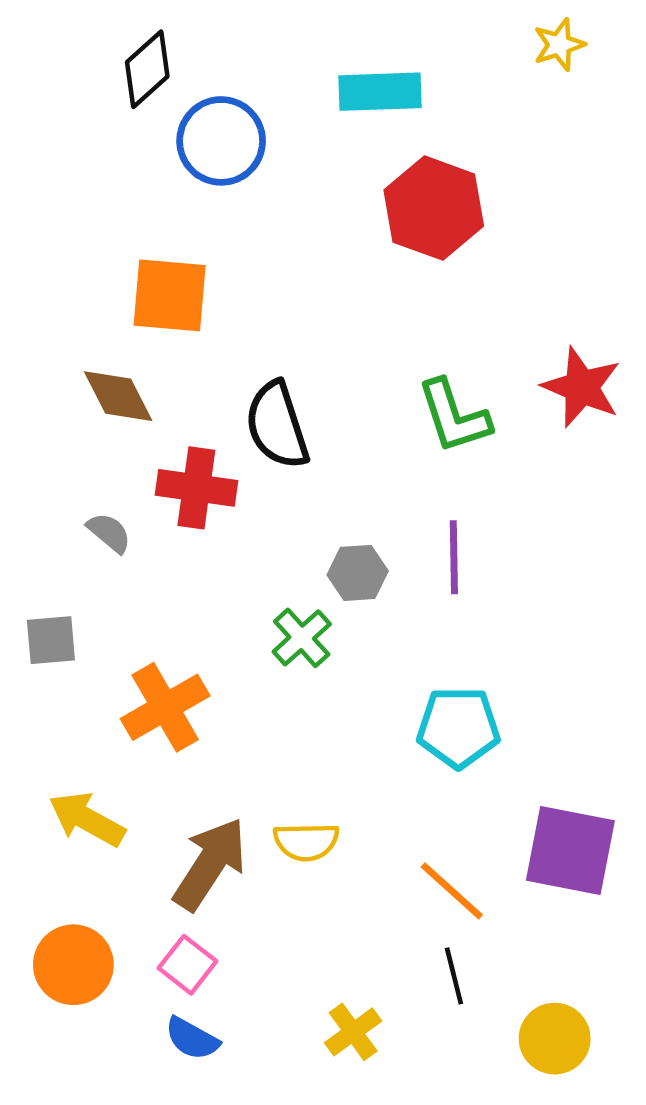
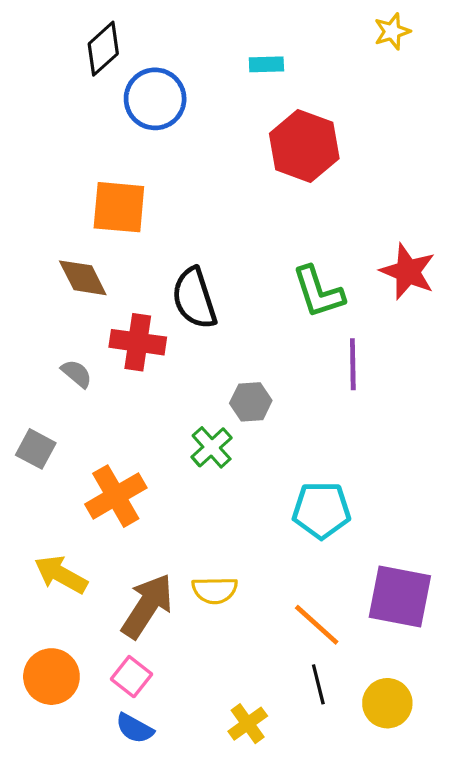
cyan rectangle: (380, 92) -> (266, 64), size x0.6
purple line: (454, 557) -> (353, 364), moved
gray square: (51, 640) -> (36, 449), turned 33
yellow circle: (555, 1039) -> (387, 703), moved

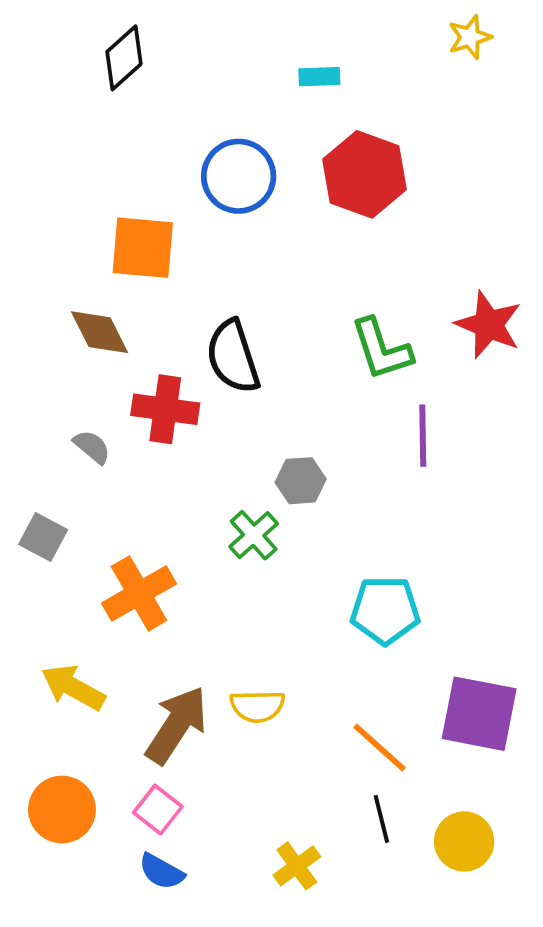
blue circle: (155, 99) -> (239, 176), moved

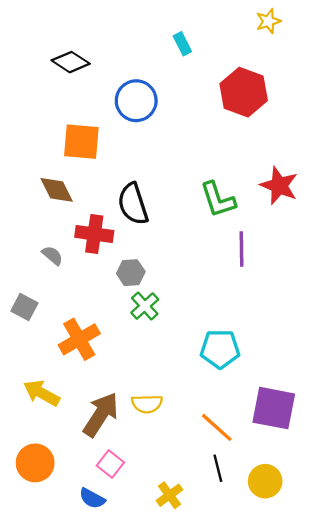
black diamond: (124, 58) -> (71, 62), moved, turned 75
cyan rectangle: (319, 77) -> (182, 44), turned 65
red hexagon: (364, 174) -> (244, 92), moved
gray hexagon: (301, 481) -> (131, 273), moved
pink square: (158, 810) -> (110, 464), moved

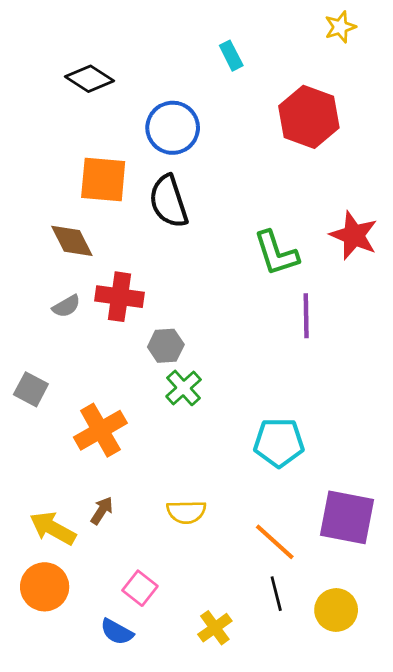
black semicircle: (133, 204) -> (169, 201), moved
gray semicircle: (52, 255) -> (66, 306), moved, turned 110
yellow arrow: (42, 393) -> (53, 528), moved
brown arrow: (101, 415) -> (102, 511), moved, size x0.5

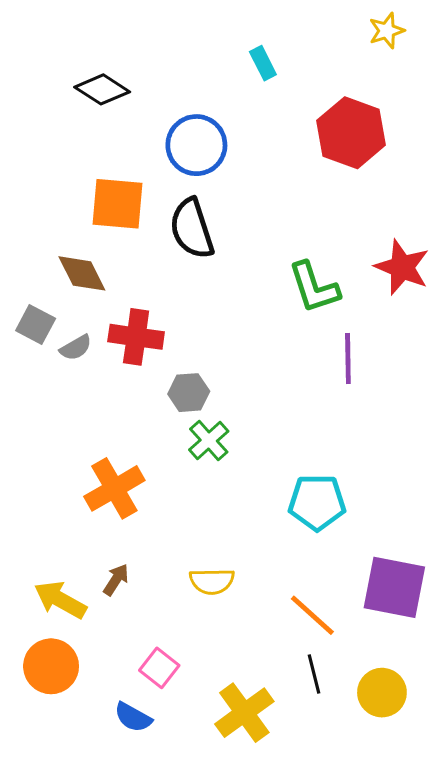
gray square: (31, 389) -> (36, 324), moved
yellow cross: (215, 628) -> (244, 713), size x1.5

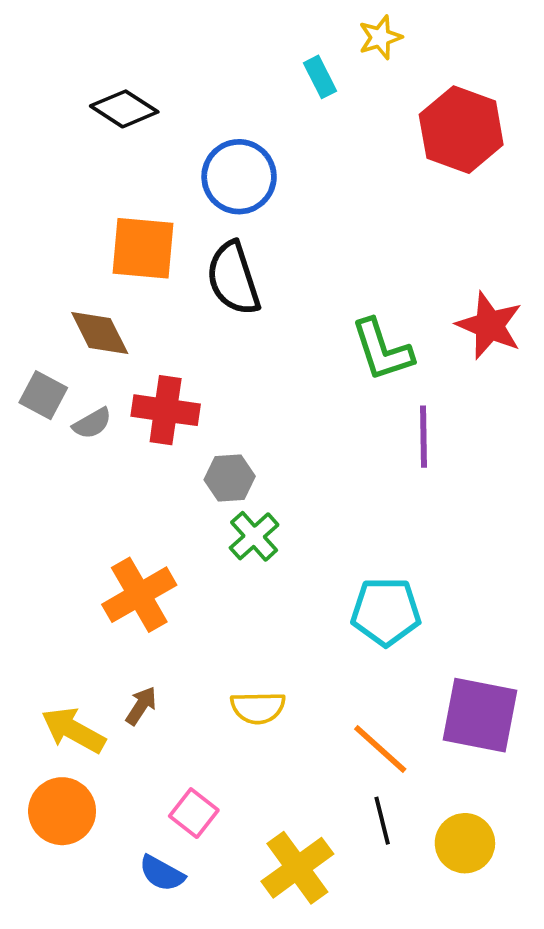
yellow star: (387, 31) -> (380, 37), moved
red hexagon: (351, 133) -> (461, 130), moved

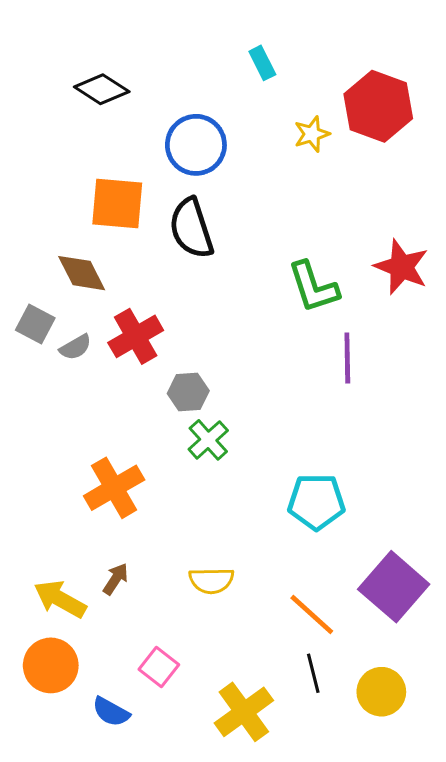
yellow star: (380, 37) -> (312, 134), moved
red cross: (166, 410) -> (136, 336), turned -38
purple square: (480, 715) -> (394, 587), turned 30
blue semicircle: (162, 873) -> (111, 712), moved

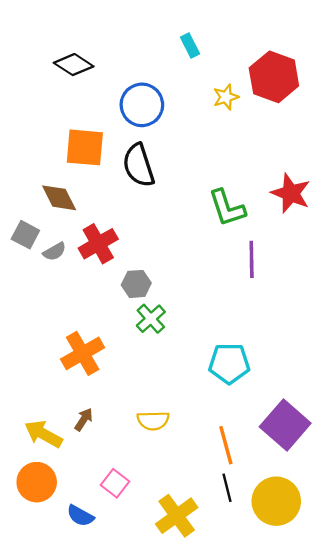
orange line: (312, 614) -> (226, 445), turned 33
yellow circle: (381, 692) -> (276, 501), size x1.4

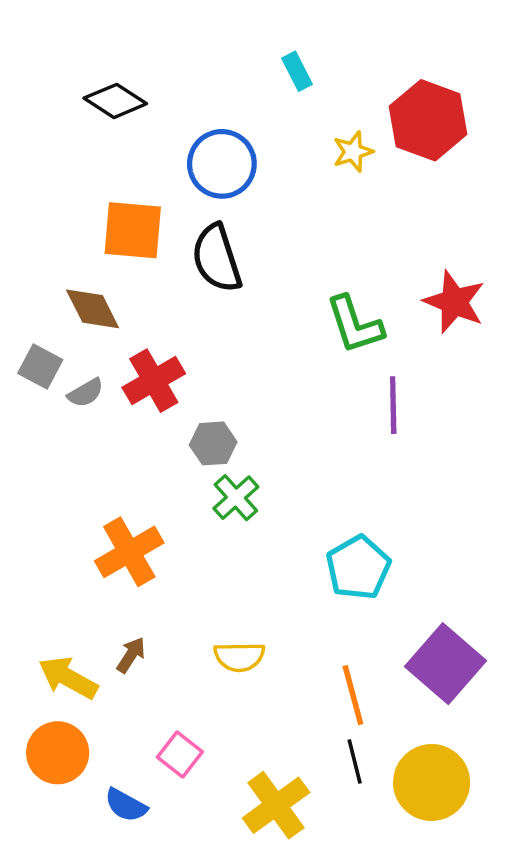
cyan pentagon: (229, 363) -> (358, 568), turned -30

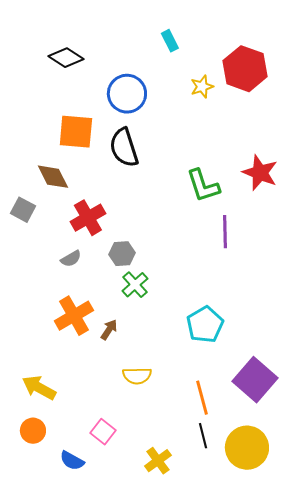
gray semicircle: (86, 393) -> (71, 259), moved
brown arrow: (131, 655) -> (109, 330), moved
orange circle: (58, 753) -> (33, 431), size x0.7
yellow cross: (276, 805) -> (158, 461), size x0.7

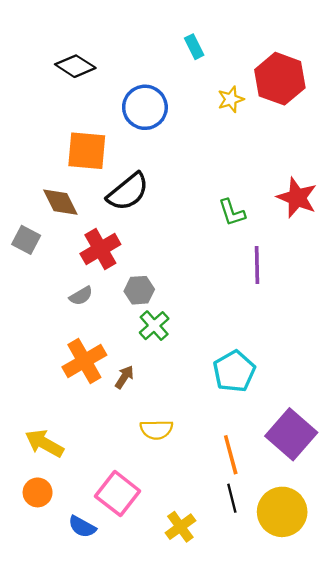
black semicircle: (124, 148) -> (128, 192), moved, turned -111
green L-shape: (203, 186) -> (232, 212), size x0.7
pink square: (103, 432) -> (118, 494), size x1.5

